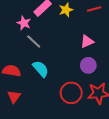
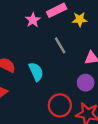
gray line: (34, 42) -> (60, 45), moved

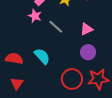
pink star: (33, 20) -> (35, 16), moved

